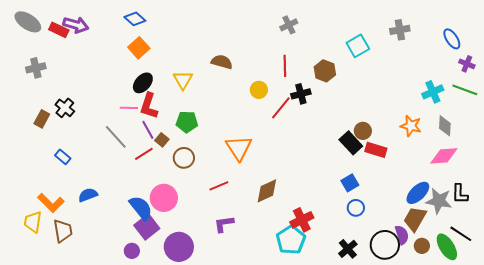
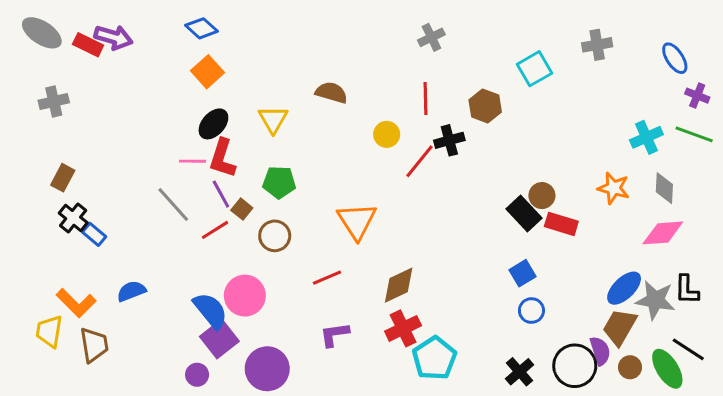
black cross: (65, 108) -> (73, 218), moved
red cross: (302, 220) -> (403, 328), moved

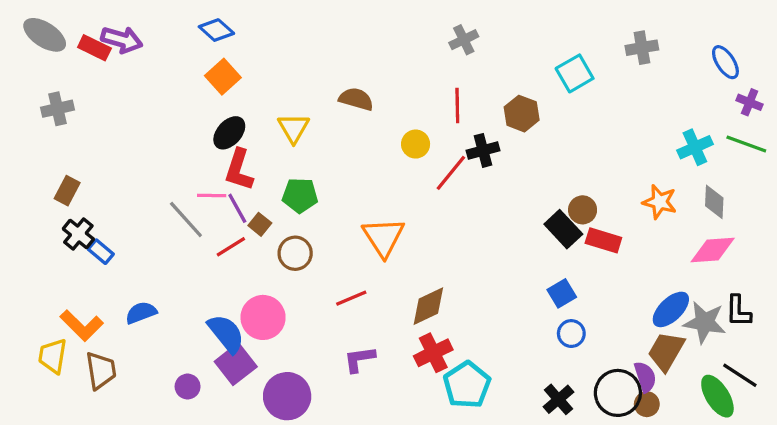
pink line: (193, 161) -> (212, 195), moved
brown circle: (630, 367) -> (647, 404), moved
purple circle: (197, 375) -> (188, 387), moved

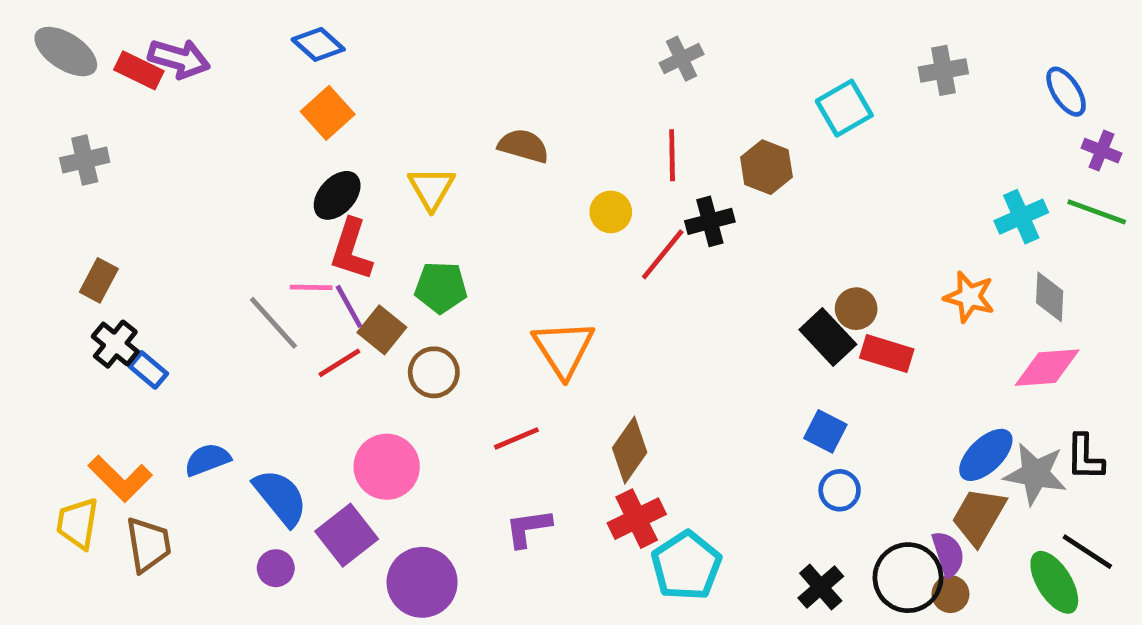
brown square: (260, 224) -> (382, 330), size x1.4
blue square: (562, 293) -> (825, 431), turned -32
brown diamond: (428, 306) -> (630, 450), turned -30
blue semicircle: (226, 334) -> (280, 497), moved

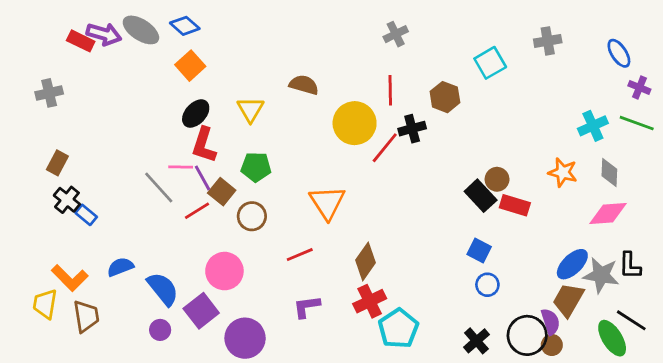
gray ellipse: (66, 52) -> (141, 30), moved
yellow circle: (611, 212) -> (355, 123), size x1.8

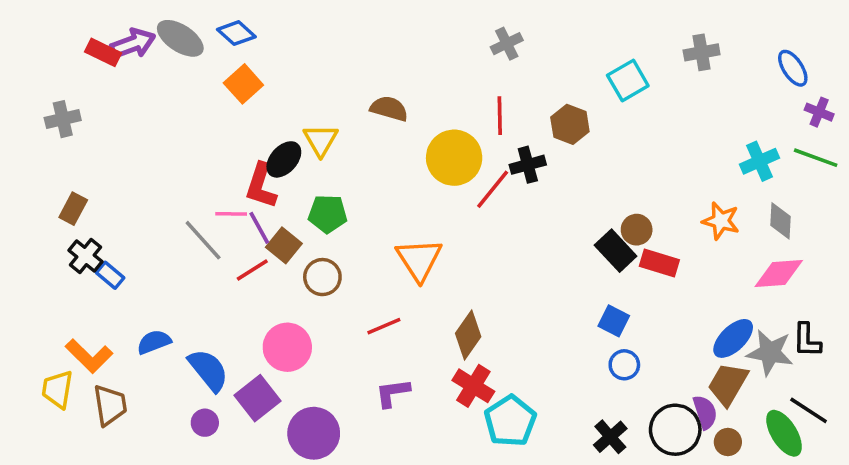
purple arrow: (104, 34) -> (133, 44), turned -36
black ellipse: (196, 114) -> (284, 159), moved
red cross: (370, 301) -> (473, 386), turned -32
brown circle: (552, 345) -> (728, 442), moved

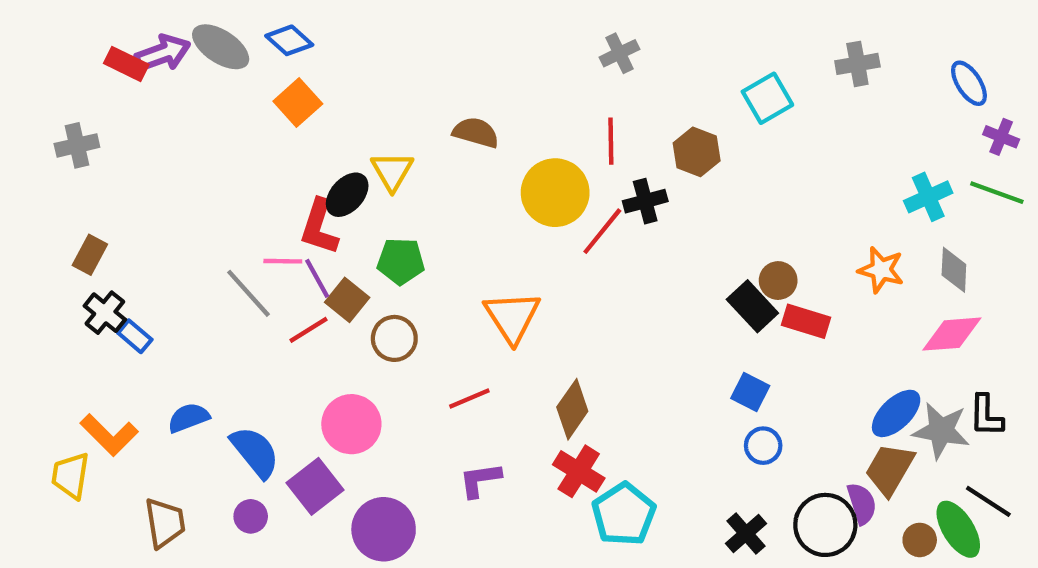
brown trapezoid: (110, 405) -> (165, 523), moved
brown circle: (728, 442) -> (920, 540), moved

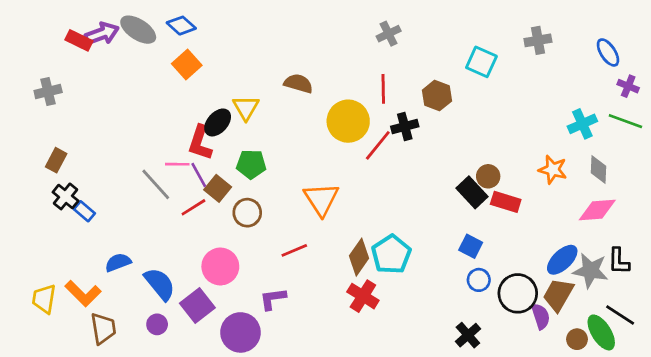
cyan square: (767, 98) -> (481, 62), turned -36
orange L-shape: (109, 435) -> (83, 293), moved
purple L-shape: (480, 480) -> (273, 299), moved
cyan pentagon: (624, 514) -> (391, 254), moved
black circle: (825, 525) -> (518, 293), moved

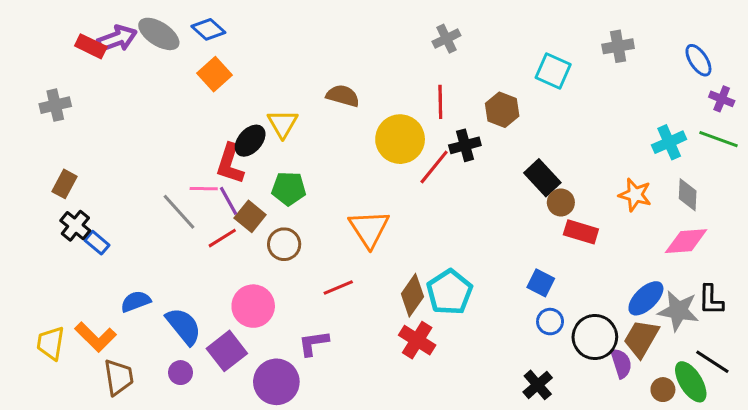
black rectangle: (472, 192) -> (542, 178), moved

